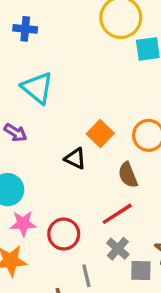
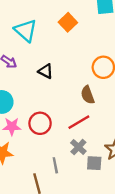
orange square: (100, 134) -> (68, 22), moved
black triangle: (75, 158) -> (46, 71), moved
red circle: (64, 234) -> (40, 123), moved

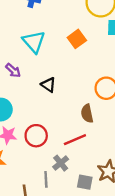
gray cross: (78, 147) -> (61, 163), moved

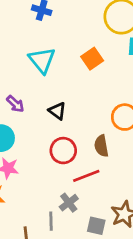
purple arrow: (13, 70) -> (15, 104), moved
red circle: (36, 136) -> (63, 151), moved

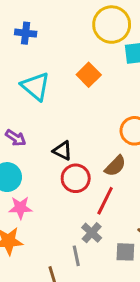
black triangle: (57, 111) -> (62, 151), moved
brown semicircle: (101, 146) -> (115, 166), turned -115
red line: (86, 176) -> (105, 201), turned -32

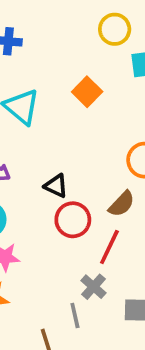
yellow circle: (112, 25) -> (115, 29), size x0.7

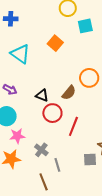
brown semicircle: (122, 204) -> (69, 93), moved
gray cross: (93, 287) -> (41, 150), moved

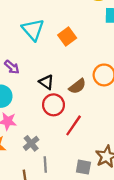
orange square: (55, 43) -> (67, 36), moved

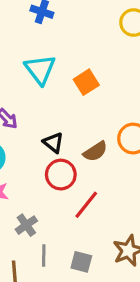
gray square: (83, 167) -> (81, 262), moved

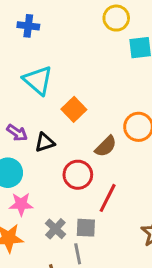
orange square: (86, 82) -> (74, 109), moved
black triangle: (53, 143) -> (45, 142), moved, turned -45
gray square: (81, 262) -> (86, 228), moved

